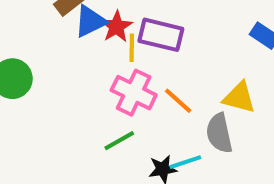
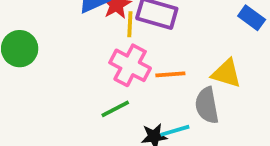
orange line: (178, 101) -> (170, 74), turned -48

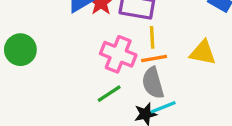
yellow line: (130, 24) -> (152, 37), moved
gray semicircle: (207, 105) -> (153, 83), moved

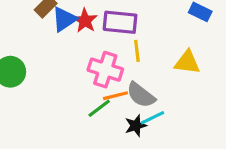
orange line: (154, 58) -> (116, 96), moved
gray semicircle: (153, 83) -> (141, 95), turned -32

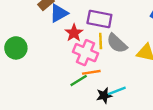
red star: (85, 21) -> (74, 33), moved
yellow line: (137, 51) -> (101, 41), moved
gray semicircle: (141, 95) -> (117, 43), moved

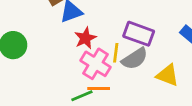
purple rectangle: (99, 19) -> (139, 34), moved
gray semicircle: (117, 43) -> (135, 59), turned -85

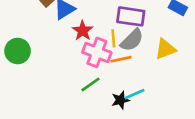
yellow triangle: (168, 75) -> (165, 49), turned -30
orange line: (99, 88) -> (121, 59), moved

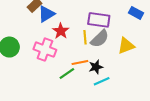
pink cross: (97, 52) -> (45, 50), moved
orange line: (121, 59) -> (80, 62), moved
black star: (120, 100) -> (96, 67), moved

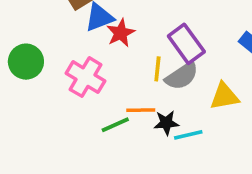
purple rectangle: (99, 20) -> (186, 44), turned 35
red star: (61, 31) -> (121, 33), moved
cyan line: (102, 81) -> (188, 135), moved

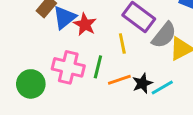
green circle: (26, 62) -> (31, 84), moved
gray semicircle: (182, 76) -> (164, 35), moved
green line: (115, 125) -> (98, 67), moved, turned -35

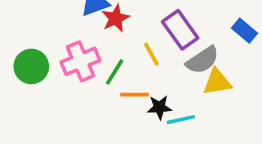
yellow line: (122, 44) -> (151, 54), turned -36
pink cross: (68, 67) -> (80, 61), turned 36

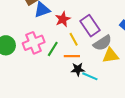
red star: (116, 18) -> (63, 19), moved
orange line: (135, 95) -> (72, 56), moved
cyan line: (181, 120) -> (90, 76), turned 35

